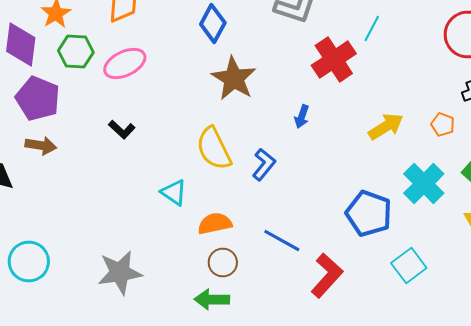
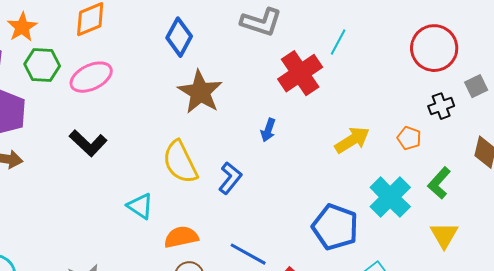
black L-shape: (122, 130) -> (88, 143), size x1.4

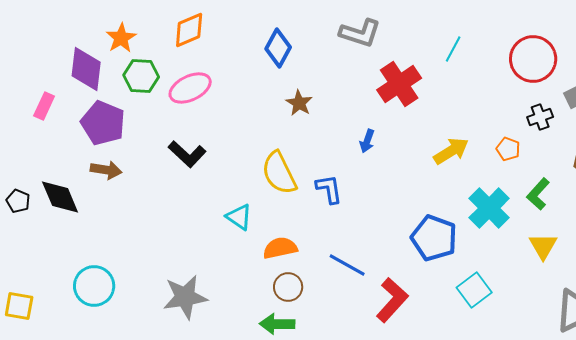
cyan line: (338, 42) -> (453, 49), moved
brown star: (200, 92) -> (299, 103), size x0.6
blue L-shape: (230, 178) -> (329, 189), turned -48

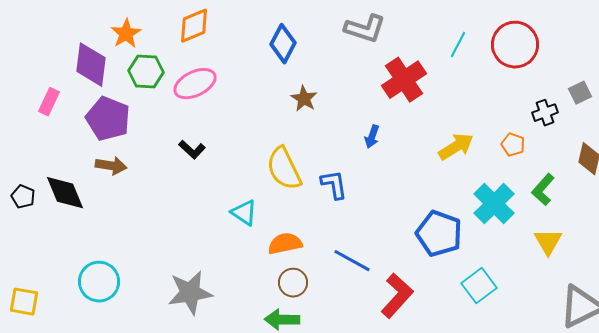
red circle: (533, 59) -> (515, 45), moved
black L-shape: (187, 154) -> (192, 150), size x0.7

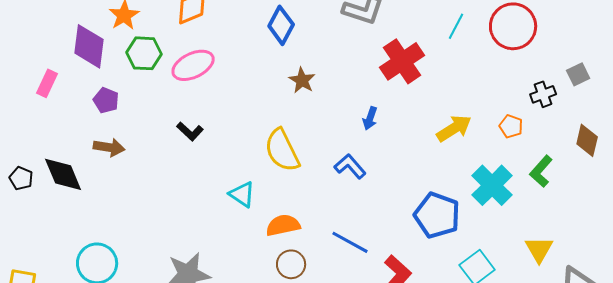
purple pentagon: (108, 119) -> (106, 100), size x0.6
blue L-shape: (334, 185) -> (350, 166), moved, turned -32
yellow triangle: (548, 242) -> (539, 249), moved

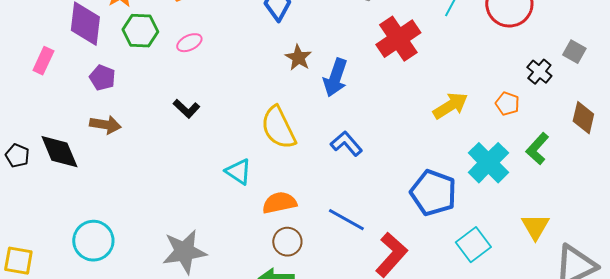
pink ellipse: (193, 65) -> (189, 43), size x0.6
gray square: (578, 74) -> (574, 52), turned -35
black cross: (543, 94) -> (539, 72), turned -30
blue arrow: (370, 118) -> (335, 78), moved, size x1.6

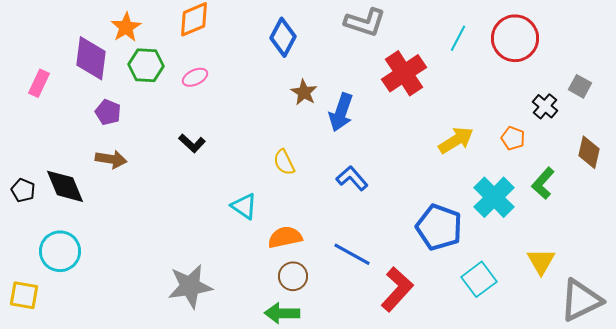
pink rectangle: (43, 61) -> (39, 83), moved
yellow semicircle: (278, 128) -> (284, 162), size x0.6
cyan circle: (93, 241) -> (60, 251), moved

